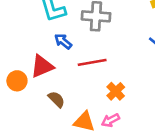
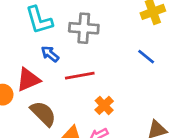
brown semicircle: (56, 99) -> (43, 114), size x1.5

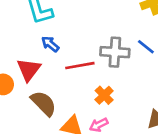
gray cross: (84, 28) -> (115, 52), moved
red triangle: (28, 80) -> (29, 70), turned -30

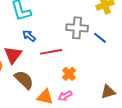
gray cross: (115, 52) -> (77, 28), moved

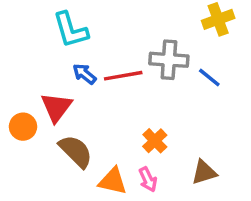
red line: (51, 52) -> (123, 76), moved
brown triangle: (108, 92) -> (204, 172), moved
pink arrow: (65, 96) -> (148, 179), turned -88

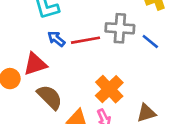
red triangle: (56, 107) -> (35, 64), turned 35
orange cross: (155, 141) -> (109, 89), size x1.5

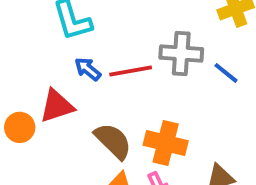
orange cross: (109, 89) -> (166, 143), turned -32
brown semicircle: (50, 97) -> (113, 141), moved

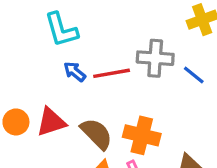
red triangle: (57, 106) -> (51, 122), moved

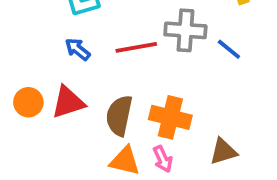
blue arrow: (75, 72) -> (78, 49), moved
brown semicircle: (96, 134) -> (119, 116), turned -123

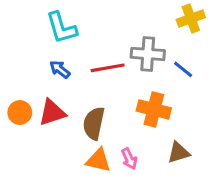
orange cross: (170, 117) -> (154, 109), moved

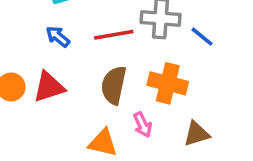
brown semicircle: (94, 123) -> (114, 85), moved
pink arrow: (129, 159) -> (143, 125), moved

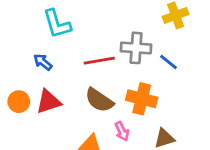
blue arrow: (58, 37) -> (43, 62), moved
brown semicircle: (114, 85) -> (99, 100), turned -68

